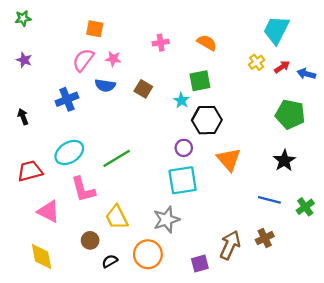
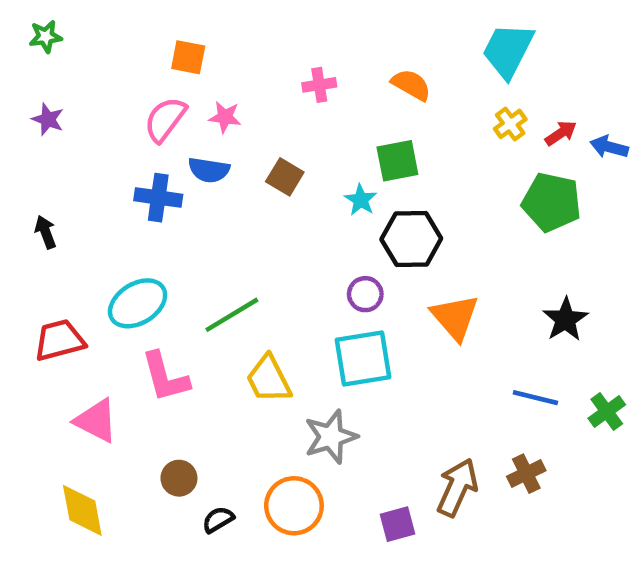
cyan trapezoid: (276, 30) -> (508, 50), moved
blue cross: (67, 99) -> (158, 198), moved, turned 30
green pentagon: (290, 114) -> (552, 202), moved
yellow trapezoid: (117, 217) -> (269, 379), moved

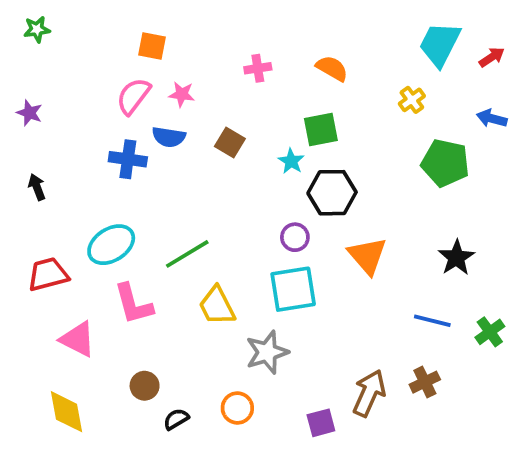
cyan trapezoid: (508, 50) -> (440, 44), moved
purple star: (48, 119) -> (29, 113), moved
red arrow: (561, 133) -> (492, 57), moved
orange circle: (294, 506) -> (237, 408), size x0.7

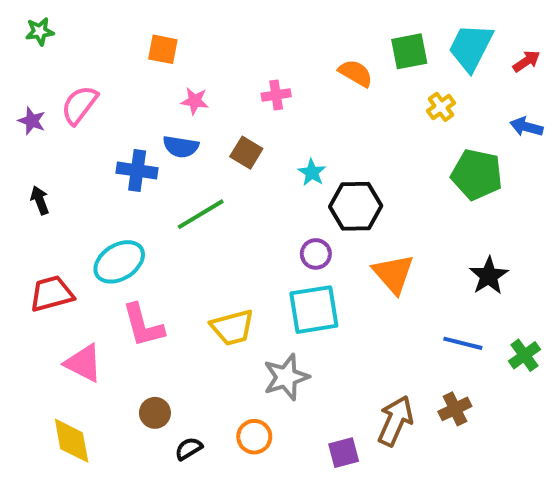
pink cross: (258, 68) -> (276, 95), moved
pink semicircle: (133, 96) -> (79, 105), moved
green square: (321, 130) -> (409, 51), moved
green line: (187, 254) -> (201, 214), moved
yellow trapezoid: (217, 306) -> (232, 327), turned -78

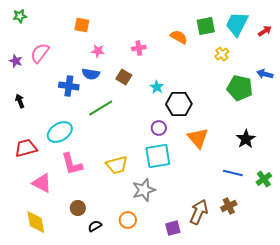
blue arrow: (526, 127) -> (265, 74), moved

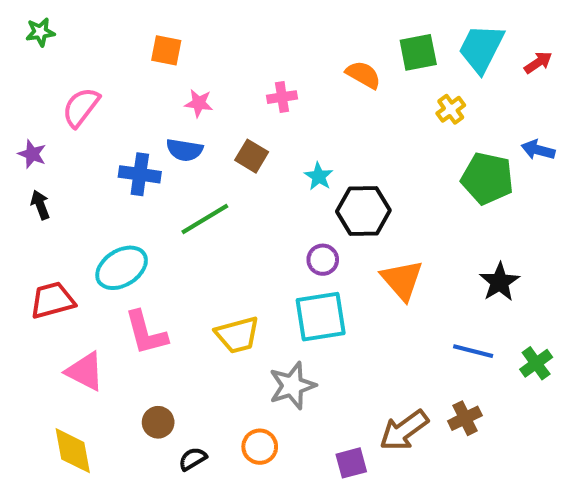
purple star: (16, 61) -> (32, 154), moved
brown arrow: (199, 212) -> (404, 430), turned -150

